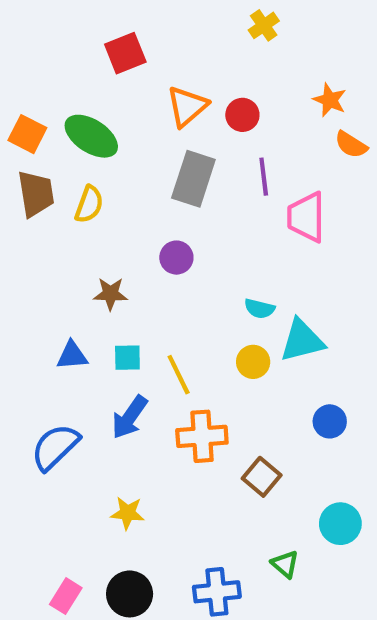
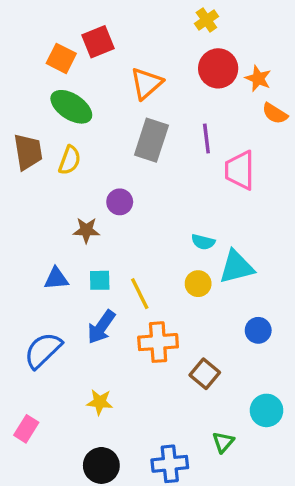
red circle: (242, 115) -> (218, 68), moved, size x1.5
orange square: (27, 134) -> (61, 58), moved
purple circle: (176, 258) -> (120, 202), moved
green triangle: (285, 564) -> (223, 442), turned 30
pink rectangle: (66, 596) -> (26, 429), moved

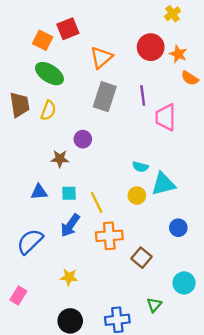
yellow cross: (206, 20) -> (173, 14), moved

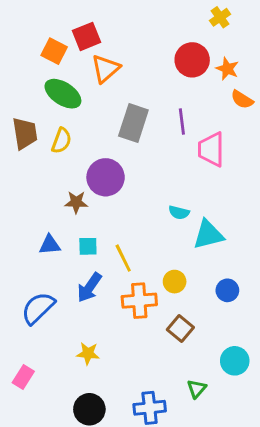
orange triangle: (101, 57) -> (106, 69), moved
purple circle: (83, 139) -> (106, 177), size x1.6
yellow circle: (137, 196) -> (175, 282), moved

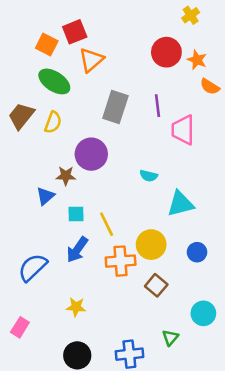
brown trapezoid: (25, 133) -> (21, 116), turned -132
cyan semicircle: (179, 213) -> (149, 176), moved
blue triangle: (50, 245) -> (45, 196), moved, turned -36
yellow circle: (175, 282) -> (151, 245), size x1.5

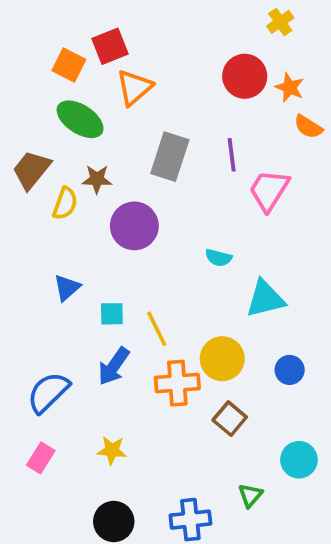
yellow semicircle: (53, 122) -> (65, 203), moved
pink trapezoid: (183, 130) -> (269, 190), turned 32
brown star: (66, 176) -> (97, 179), moved
pink rectangle: (20, 327) -> (41, 458), moved

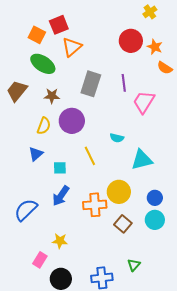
yellow semicircle: (65, 203) -> (44, 126), moved
yellow line: (157, 329) -> (90, 156), moved
pink rectangle: (41, 458) -> (40, 260), moved
cyan circle: (299, 460) -> (155, 220), moved

